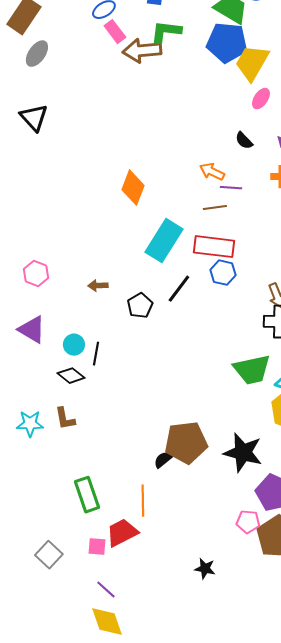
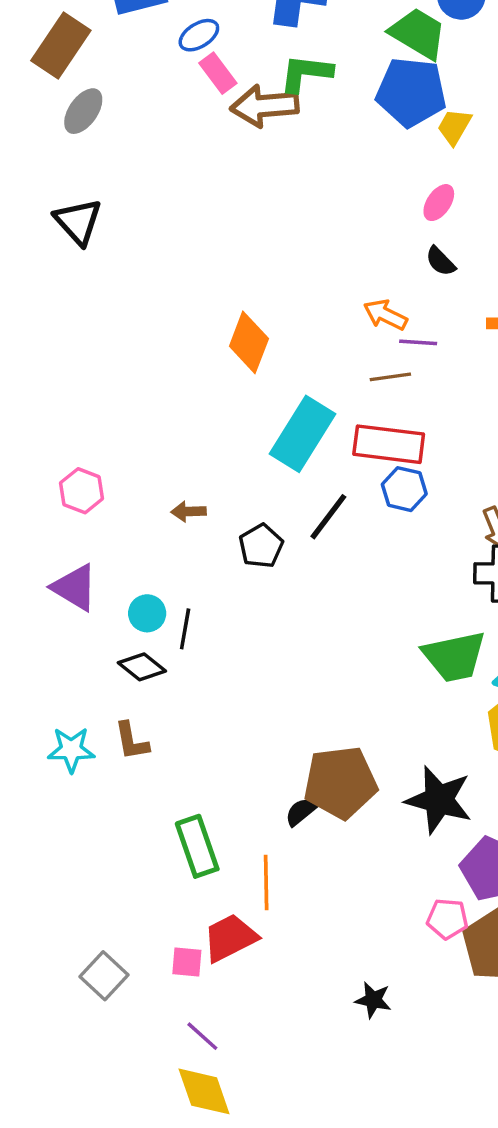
yellow trapezoid: (252, 63) -> (454, 127), size x0.6
pink ellipse: (261, 99) -> (439, 203), moved
green rectangle: (87, 495) -> (197, 846), moved

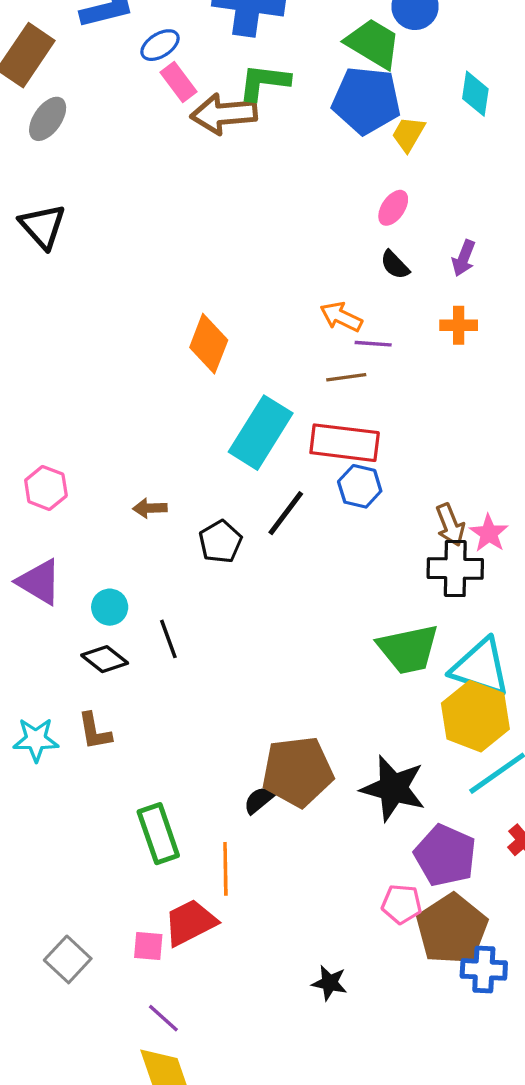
black line: (185, 629) -> (168, 639), moved, turned -30

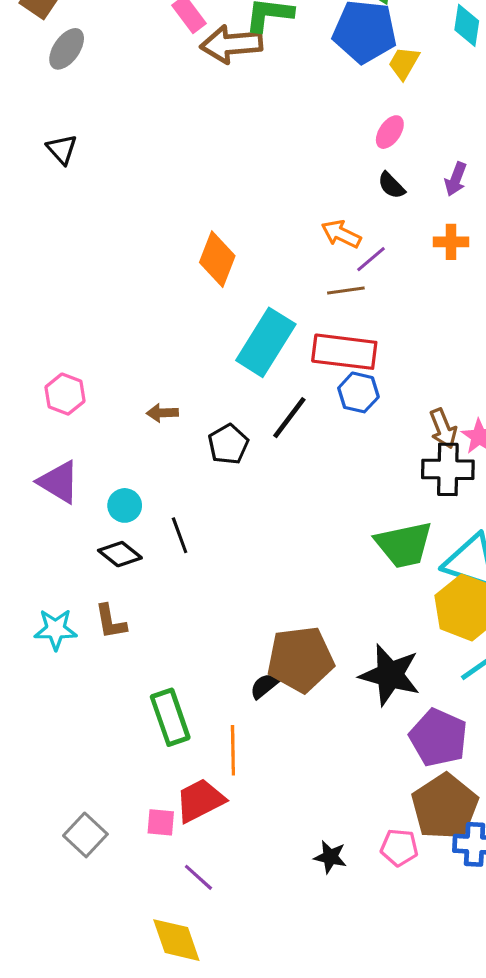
black triangle: (43, 226) -> (62, 149), size x0.7
purple line: (373, 344) -> (371, 259), turned -44
pink pentagon: (402, 904) -> (399, 848), moved
purple line: (163, 1018) -> (198, 877), moved

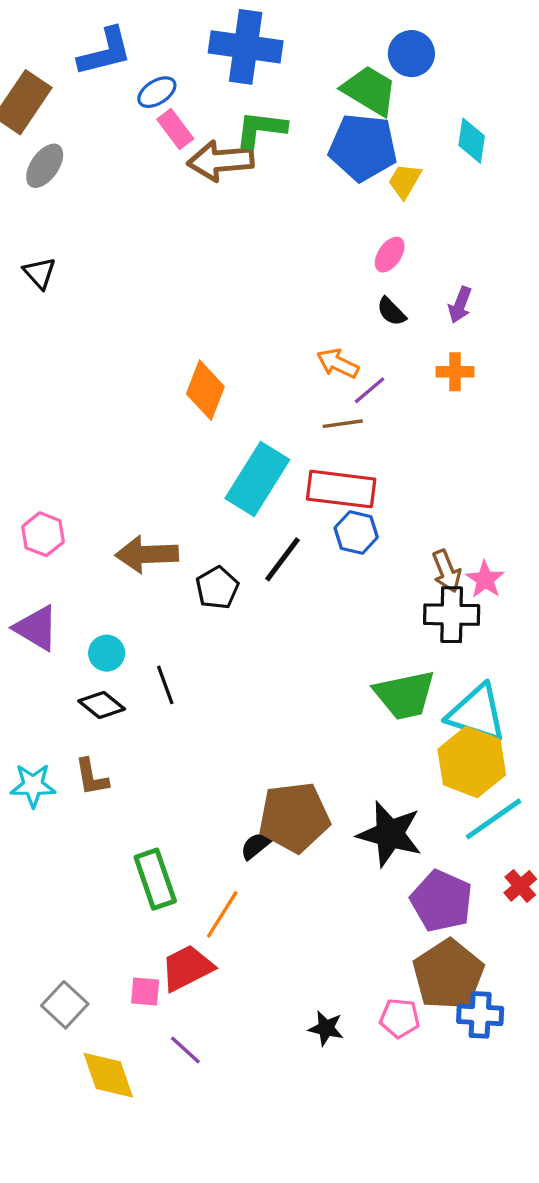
brown arrow: (162, 413) -> (147, 554), size x1.8
orange line: (233, 750) -> (222, 914), turned 33
yellow diamond: (176, 940) -> (108, 1075), moved

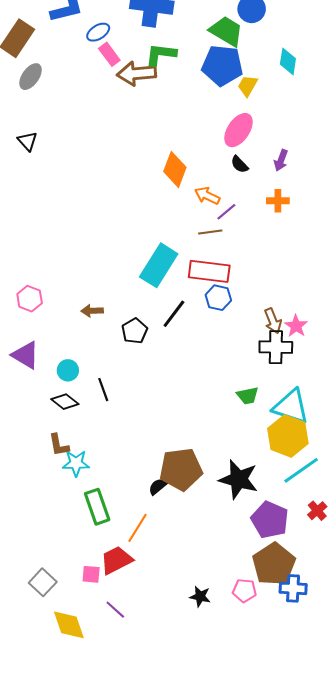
pink ellipse: (390, 255) -> (238, 130), size x1.6
orange diamond: (205, 390) -> (175, 169), moved
brown arrow: (147, 554) -> (92, 311), size x0.6
green trapezoid: (405, 695) -> (248, 396), size x0.6
cyan star: (33, 785) -> (76, 463), moved

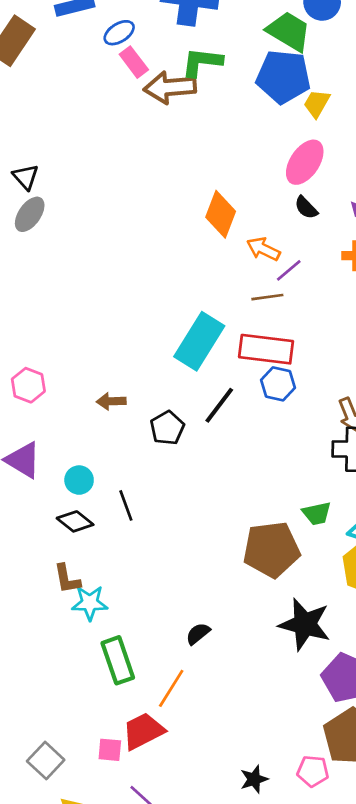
gray ellipse: (31, 77) -> (30, 214), moved
brown pentagon: (181, 469) -> (271, 549), moved
black star: (200, 596) -> (254, 779), turned -30

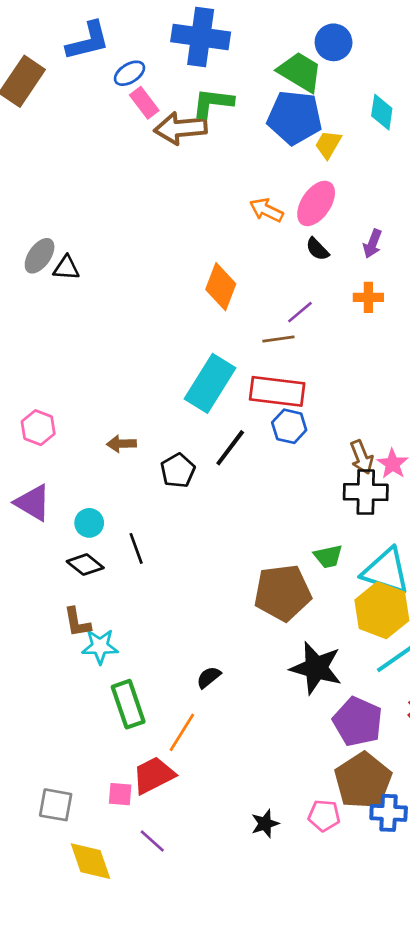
black triangle: (26, 177) -> (66, 268), moved, turned -44
orange diamond: (221, 214) -> (221, 287), moved
orange arrow: (263, 249) -> (266, 210), moved
gray square: (46, 760) -> (56, 805), turned -33

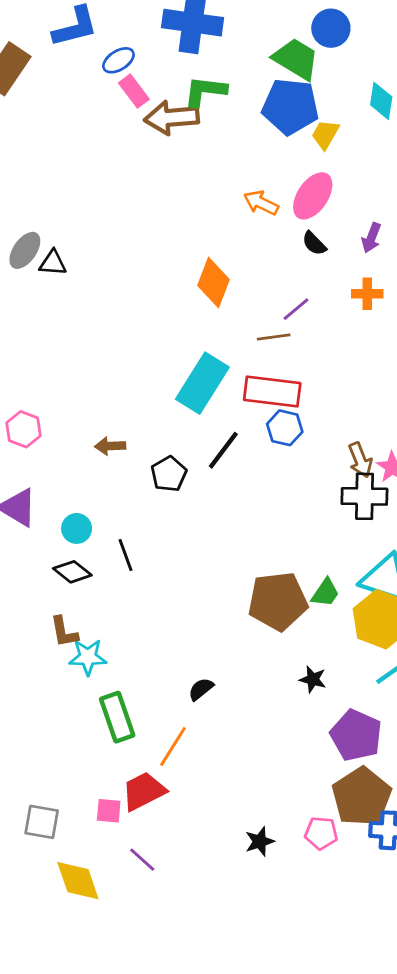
green trapezoid: (328, 556) -> (325, 593), moved, turned -44
black star: (316, 668) -> (313, 679), size x0.5

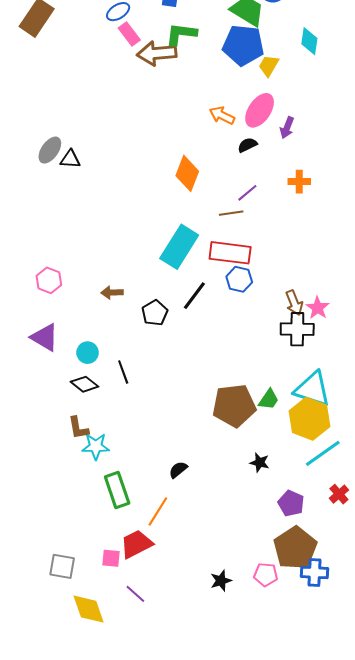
purple arrow: (371, 238) -> (287, 128), moved
black semicircle: (314, 243) -> (247, 145), moved, turned 108
purple pentagon: (356, 735) -> (291, 503), size x0.7

